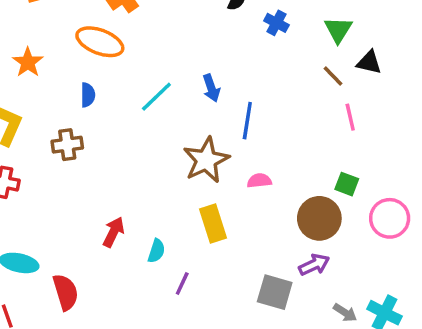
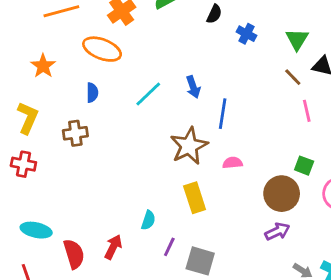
red arrow: (114, 232) -> (113, 247), moved
gray square: (275, 292) -> (200, 261), moved

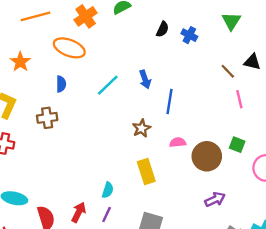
black semicircle: (214, 14) -> (163, 29), moved
green triangle: (297, 39) -> (231, 21), moved
brown star: (189, 146) -> (142, 128), size x0.6
brown circle: (282, 194) -> (207, 156), moved
purple line: (169, 247) -> (107, 215), moved

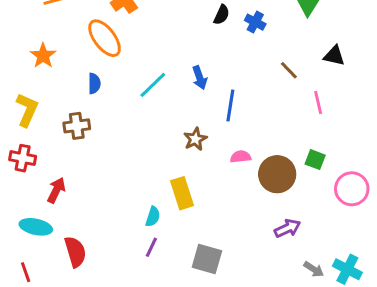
orange ellipse: (69, 48) -> (105, 38), turned 32
brown line: (228, 71) -> (289, 70), moved
yellow rectangle: (146, 171) -> (182, 193), moved
red arrow: (79, 212) -> (56, 190), moved

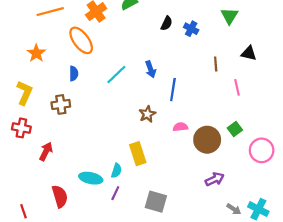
brown line: (289, 70) -> (216, 64), turned 40
green square: (315, 160) -> (235, 129), turned 32
cyan ellipse: (36, 227) -> (91, 178), moved

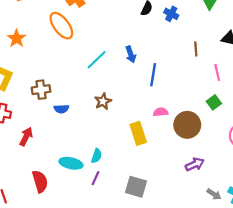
blue semicircle: (74, 74) -> (61, 109), moved, turned 88
brown star: (147, 114) -> (103, 101), moved
green square: (235, 129) -> (214, 102), moved
yellow rectangle: (138, 154) -> (138, 133), moved

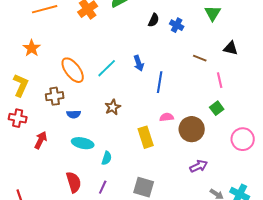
orange ellipse: (61, 26) -> (73, 70), moved
brown line: (196, 49) -> (200, 58), turned -64
cyan ellipse: (71, 163) -> (83, 143), moved
purple line: (95, 178) -> (103, 187), moved
red semicircle: (40, 181) -> (74, 182), moved

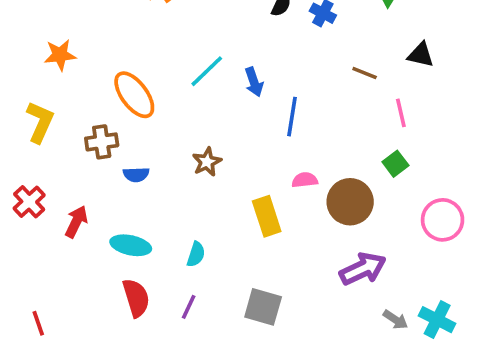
orange star: (32, 48) -> (60, 55), turned 30
cyan line: (107, 68) -> (207, 71), moved
red cross: (18, 118) -> (29, 202), moved, turned 36
cyan ellipse: (83, 143) -> (131, 245), moved
purple arrow: (199, 166) -> (363, 269), size x1.4

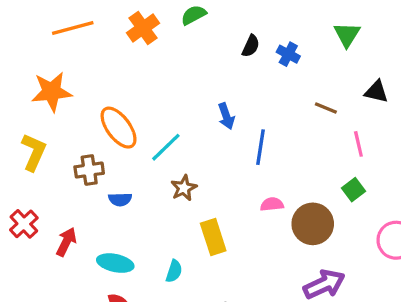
orange star: (60, 55) -> (52, 92), size x1.4
cyan line: (207, 71) -> (166, 147), moved
yellow rectangle: (267, 216) -> (213, 237), moved

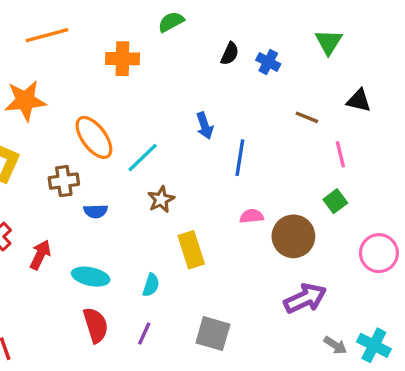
orange cross: (143, 28) -> (122, 59), moved, turned 36

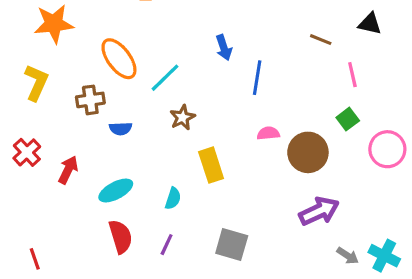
pink circle: (379, 253) -> (387, 149), moved
cyan ellipse: (91, 277) -> (116, 191), turned -40

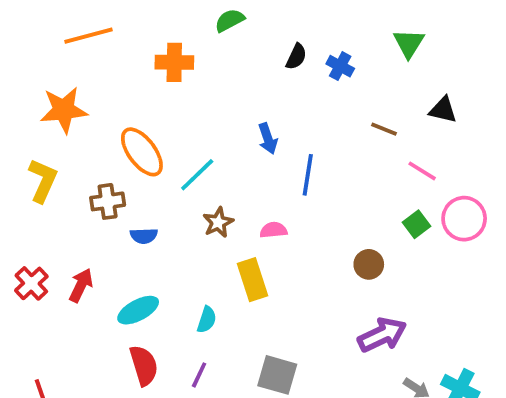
pink line: (352, 75) -> (422, 171), turned -45
pink semicircle: (268, 133) -> (273, 230), moved
pink circle: (387, 149) -> (464, 219), moved
red cross: (27, 152) -> (31, 283), moved
brown circle: (308, 152) -> (369, 264), size x0.6

